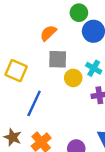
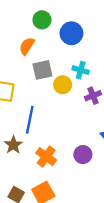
green circle: (79, 13) -> (42, 20), moved
brown star: (13, 137) -> (13, 145), moved, turned 30

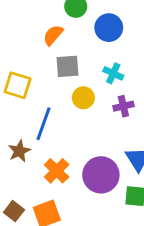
yellow circle: (63, 85) -> (83, 98), moved
purple circle: (83, 155) -> (101, 175), size x1.6

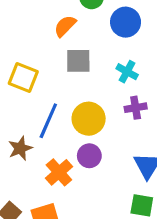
yellow circle: (83, 98) -> (89, 119), moved, size x1.4
purple circle: (101, 175) -> (89, 156), moved, size x0.6

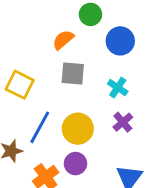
purple cross: (136, 108) -> (123, 122), turned -36

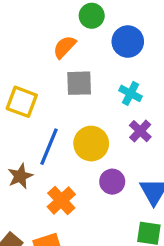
purple circle: (75, 164) -> (112, 182), moved

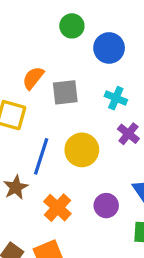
orange semicircle: (64, 47) -> (33, 78), moved
purple circle: (112, 182) -> (106, 206), moved

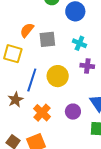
purple cross: (128, 134) -> (87, 66), turned -32

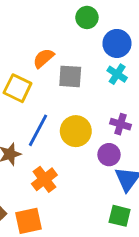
cyan cross: (79, 43) -> (117, 74), moved
purple circle: (73, 112) -> (109, 155), moved

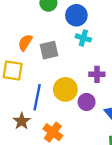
purple circle: (109, 155) -> (87, 102), moved

